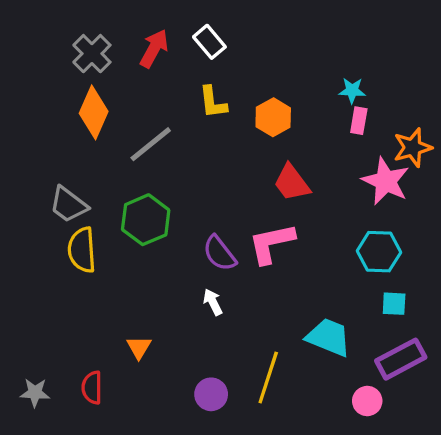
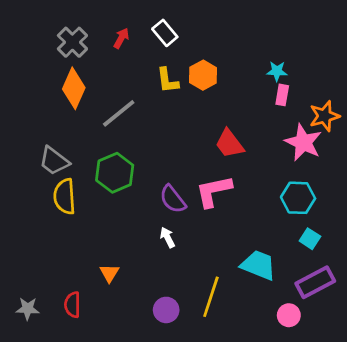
red arrow: (154, 49) -> (121, 38), size x0.7
orange hexagon: (273, 117) -> (203, 75), moved
cyan square: (394, 304) -> (310, 239), turned 30

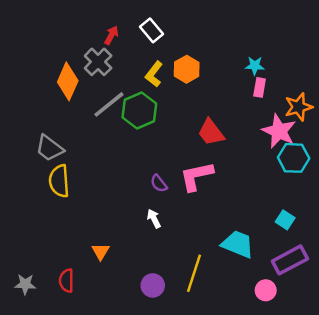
gray cross: (72, 42) -> (98, 62), moved
yellow L-shape: (167, 80) -> (154, 74), turned 45
green hexagon: (115, 173) -> (139, 111), moved
cyan hexagon: (298, 198) -> (294, 158), moved
purple semicircle: (173, 199) -> (159, 183), size x0.7

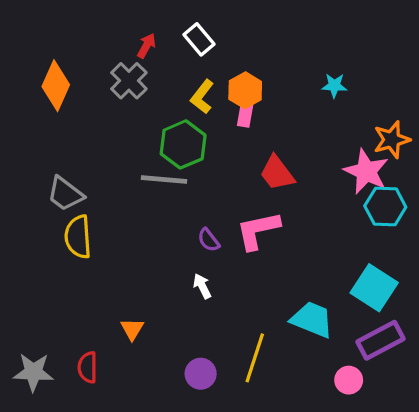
orange diamond: (68, 81) -> (56, 86), moved
pink rectangle: (260, 87) -> (245, 114), moved
gray line: (109, 104) -> (164, 179), moved, turned 44
cyan square: (285, 220) -> (374, 288), size x1.8
gray star: (25, 284) -> (33, 372), size x1.4

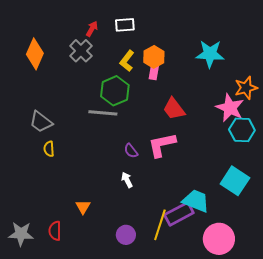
white rectangle: (199, 39) -> (125, 25), turned -54
cyan star: (334, 86) -> (210, 54), size x1.8
yellow semicircle: (78, 237) -> (49, 149), size x0.6
purple rectangle: (381, 340) -> (179, 214), moved
pink circle: (349, 380) -> (219, 239), size x1.8

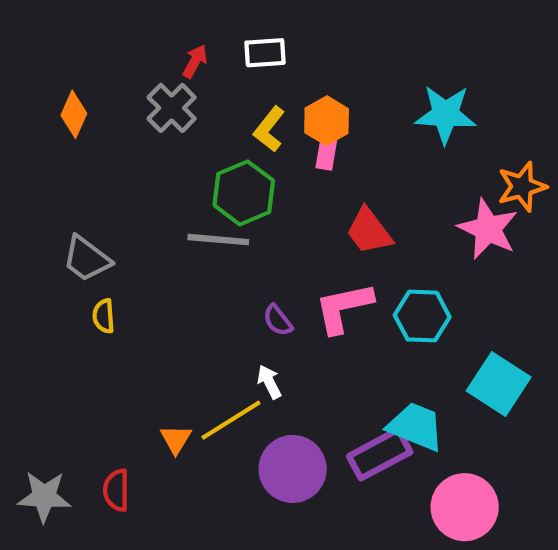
orange diamond: (35, 54) -> (74, 114), size x0.7
cyan hexagon: (242, 130) -> (422, 316), moved
yellow line: (160, 225) -> (231, 420), moved, turned 40
purple circle: (126, 235) -> (293, 469), moved, size x1.6

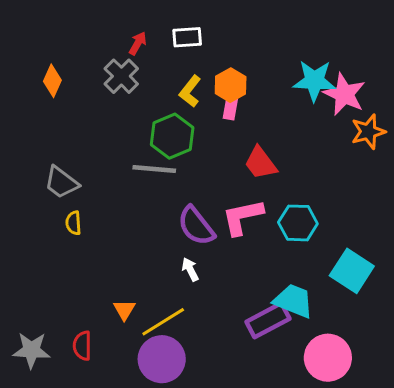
pink star: (488, 229) -> (344, 94), moved
purple semicircle: (278, 320) -> (196, 226), size x1.8
yellow line: (231, 420) -> (163, 322), moved
purple circle: (293, 469) -> (162, 359), moved

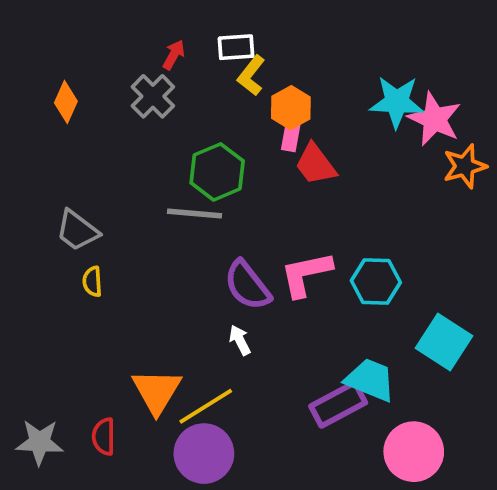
yellow L-shape: (190, 91) -> (251, 75), moved
red trapezoid: (260, 163) -> (315, 164), moved
orange triangle: (124, 310) -> (157, 391), size x1.8

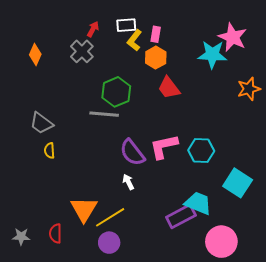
pink star: (435, 119) -> (233, 37), moved
pink rectangle: (291, 136) -> (156, 34), moved
gray star: (39, 442) -> (21, 237), size x0.7
purple circle: (204, 454) -> (109, 243), size x0.7

